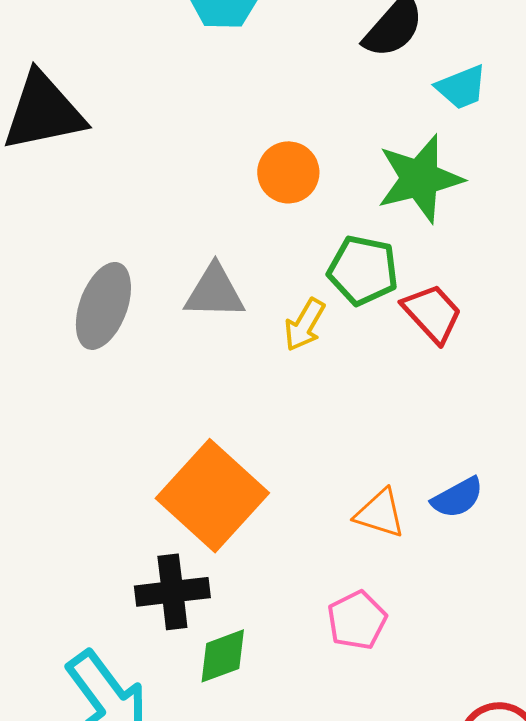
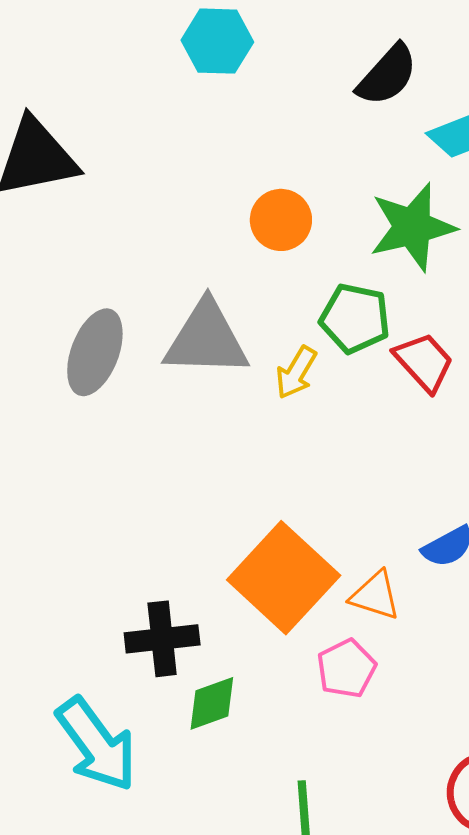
gray triangle: (215, 292) -> (206, 339), size x1.4
orange square: (212, 496) -> (284, 578), moved
orange triangle: (380, 514) -> (375, 596), moved

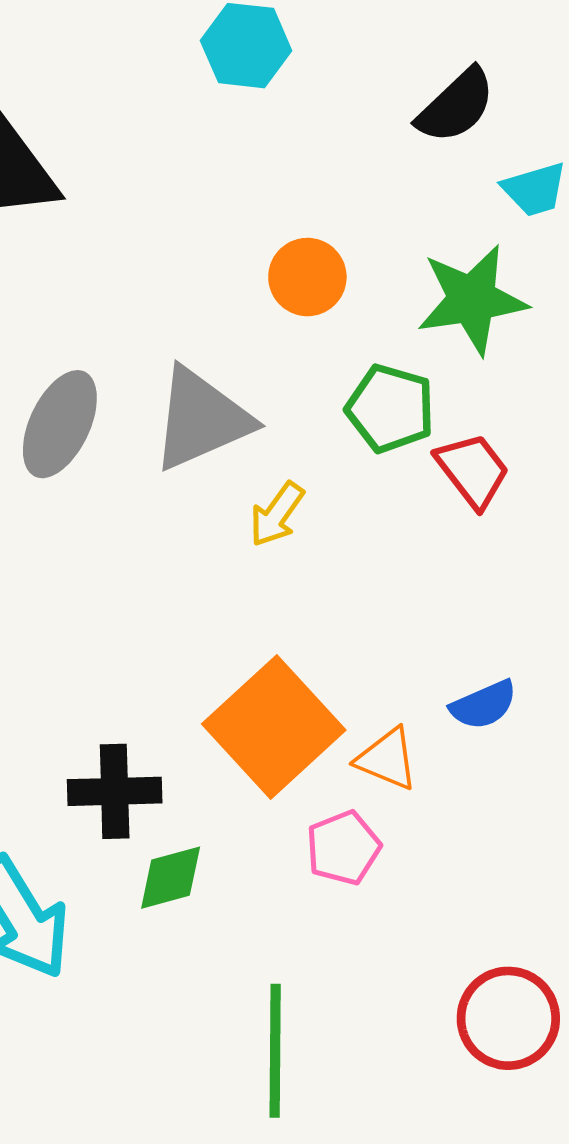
gray triangle: (206, 339) -> (201, 419), turned -30
yellow arrow: (296, 372) -> (277, 514), moved

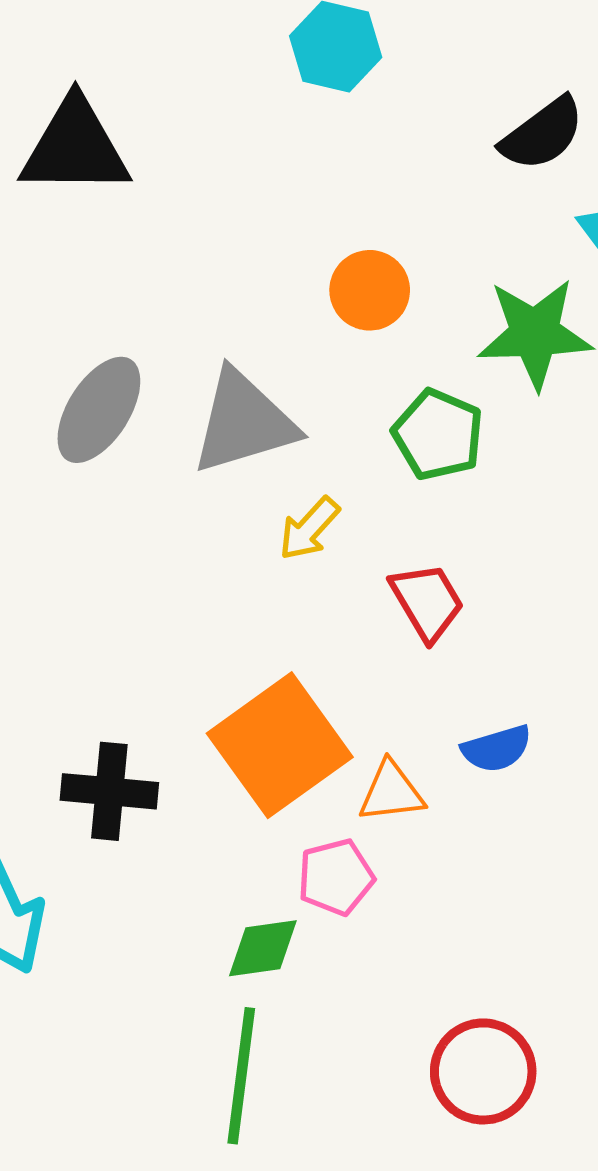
red trapezoid: (473, 470) -> (427, 602), moved
orange triangle: (387, 759) -> (391, 792), turned -36
green diamond: (171, 878) -> (263, 948), moved

